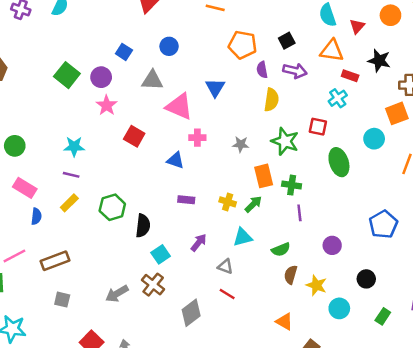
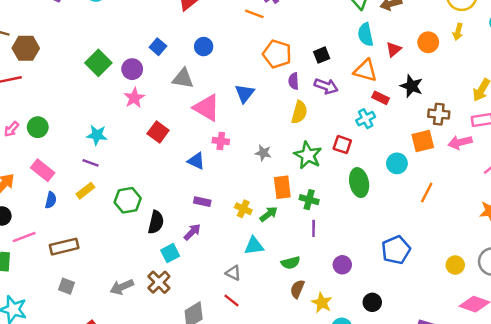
purple arrow: (199, 243) -> (192, 232), moved

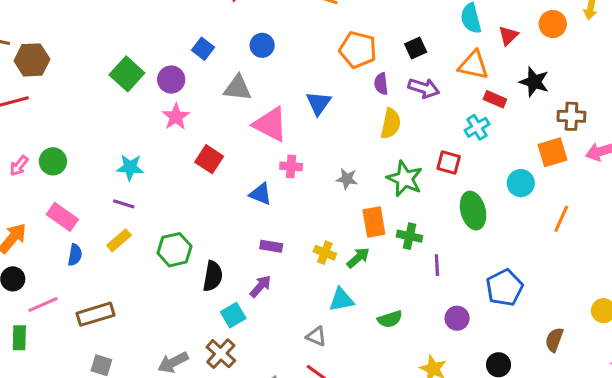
purple line: (314, 228) -> (437, 265), moved
blue pentagon: (396, 250) -> (505, 288), moved
brown semicircle: (297, 289) -> (554, 340), moved

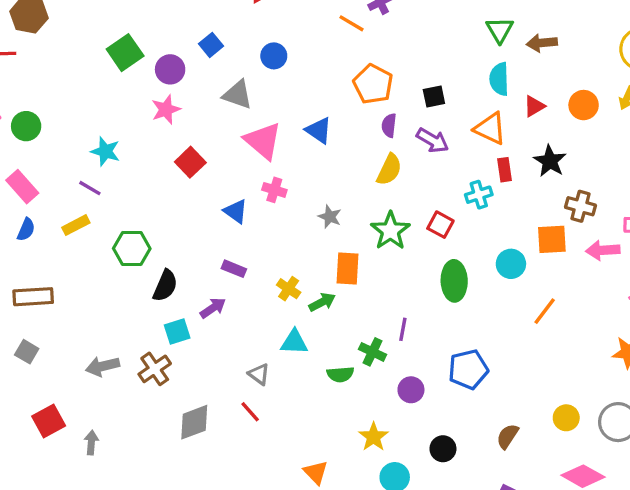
red rectangle: (495, 99) -> (505, 170), turned 45
blue triangle: (319, 103) -> (319, 130), turned -44
green cross: (410, 236) -> (372, 352), moved

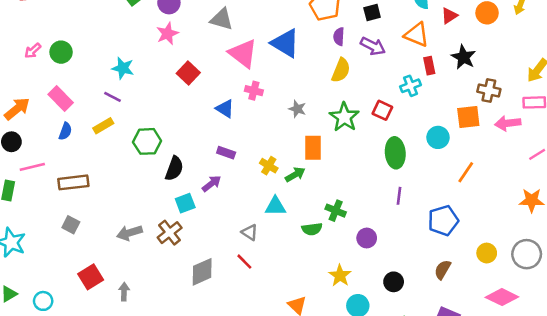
blue triangle: (319, 130) -> (285, 43), size x1.4
purple line: (403, 329) -> (399, 196), moved
blue pentagon: (468, 369) -> (443, 221), moved

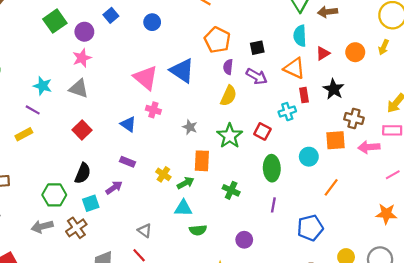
gray triangle: (222, 19) -> (79, 89), moved
red square: (188, 73) -> (82, 130), moved
green hexagon: (147, 141) -> (54, 195), moved
cyan triangle: (275, 206) -> (183, 208), moved
green cross: (336, 211) -> (231, 190), moved

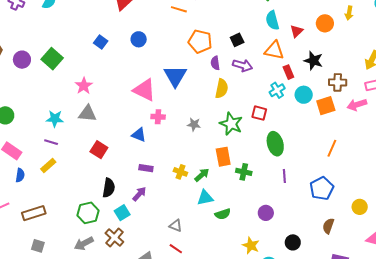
purple circle: (84, 32) -> (22, 60), moved
blue triangle: (182, 71) -> (175, 76), turned 40
cyan circle: (309, 157) -> (304, 95), moved
orange rectangle: (202, 161) -> (223, 157), moved

